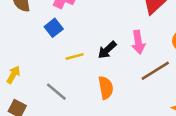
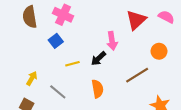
pink arrow: (138, 42) -> (112, 41), moved
yellow arrow: (13, 75) -> (32, 78), moved

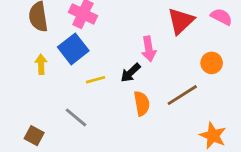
blue square: (56, 41) -> (73, 49), size x1.5
yellow arrow: (32, 78) -> (41, 64), moved, turned -32
orange semicircle: (97, 89) -> (142, 103), moved

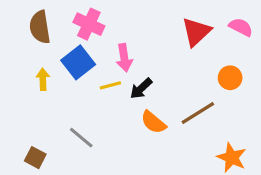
pink arrow: (149, 49) -> (124, 58), moved
yellow line: (96, 80) -> (110, 85), moved
orange semicircle: (142, 103) -> (153, 122), turned 140

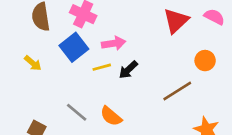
pink arrow: (124, 58) -> (114, 43), turned -90
yellow arrow: (43, 79) -> (33, 63), moved, turned 132
orange semicircle: (153, 122) -> (111, 116), moved

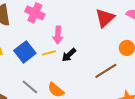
pink arrow: (114, 43) -> (58, 35), turned 102
blue square: (74, 47) -> (25, 52), moved

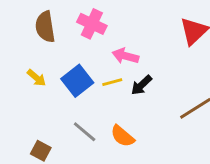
pink arrow: (58, 35) -> (125, 56), turned 102

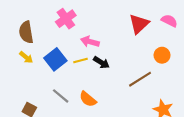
pink cross: (92, 24) -> (66, 19), turned 30
brown semicircle: (45, 27) -> (26, 32), moved
black arrow: (141, 85) -> (101, 63), turned -105

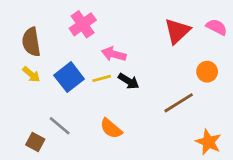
gray line: (61, 96) -> (60, 126), moved

